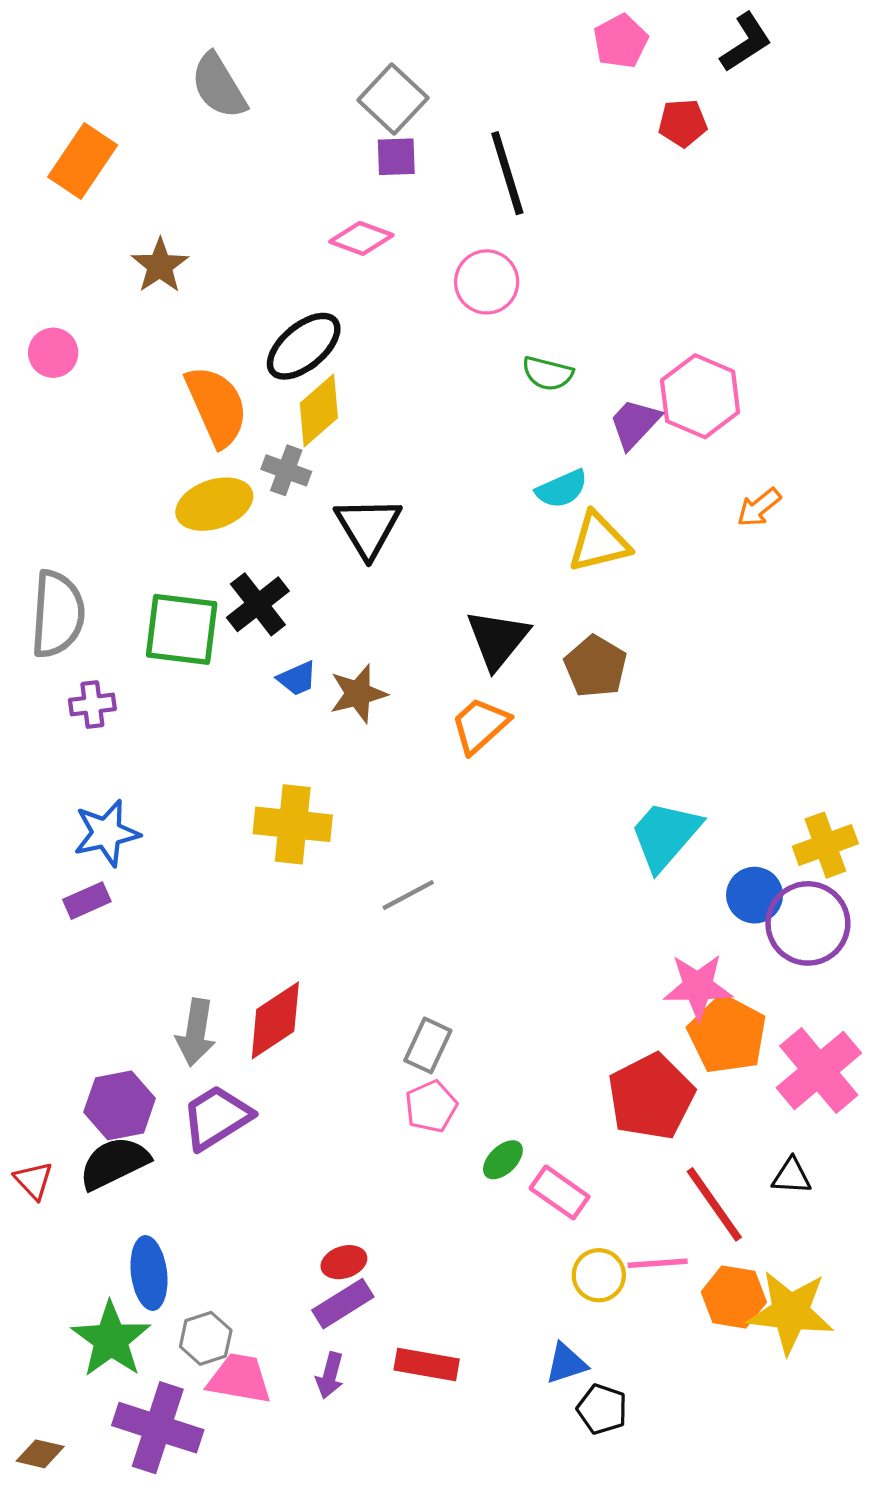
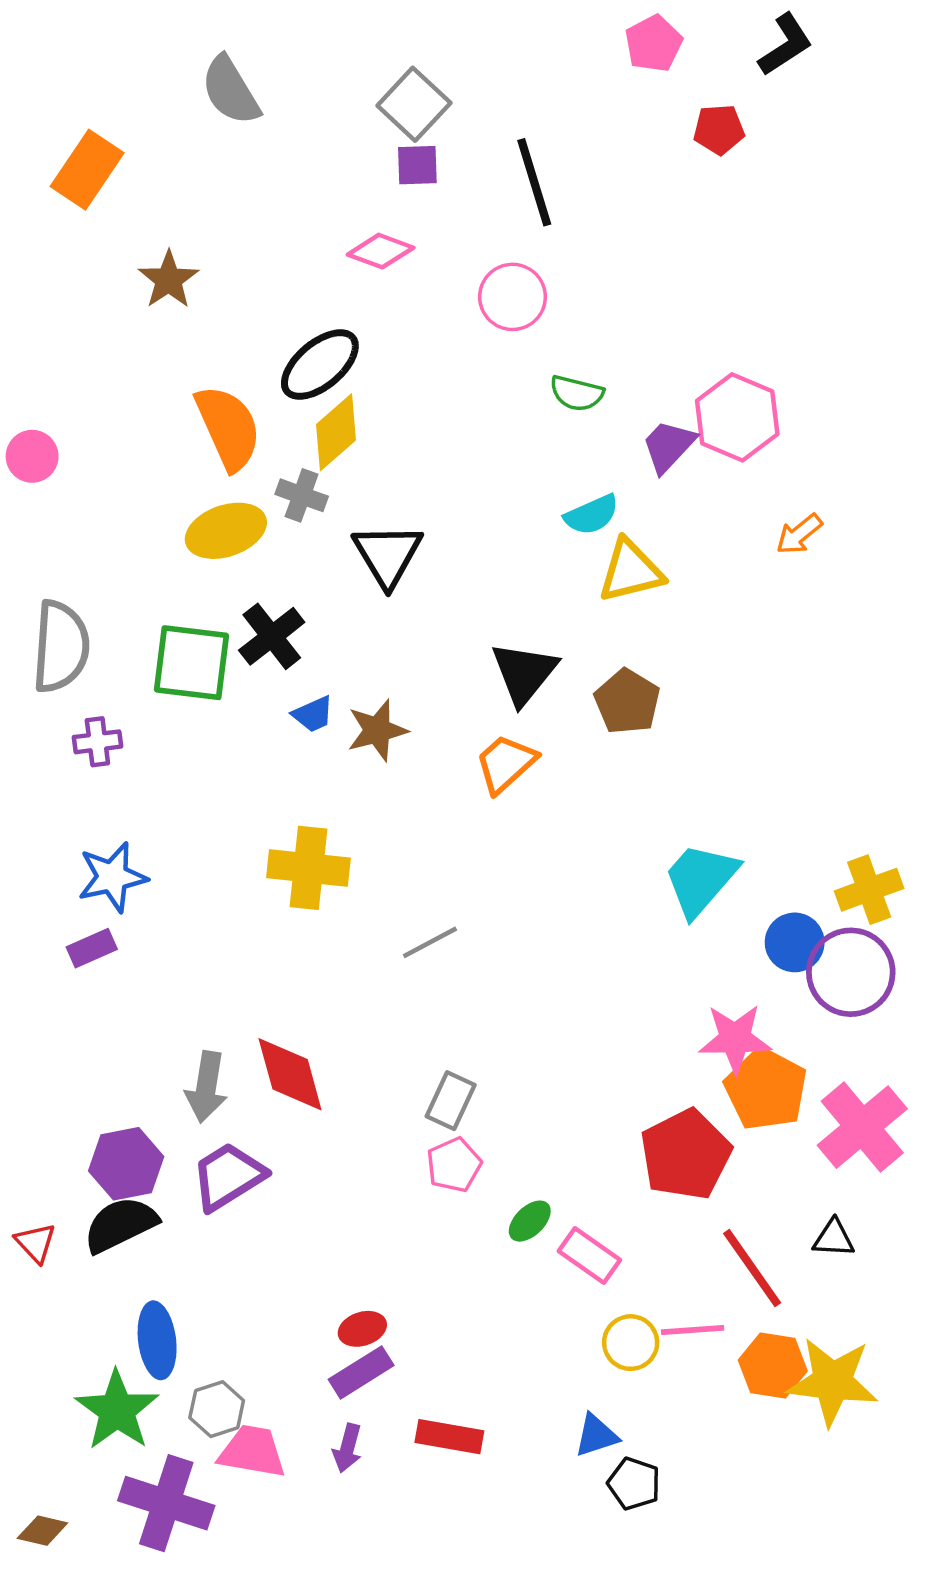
pink circle: (53, 353) -> (32, 456), moved
red diamond: (275, 1020) -> (290, 1074), turned -72

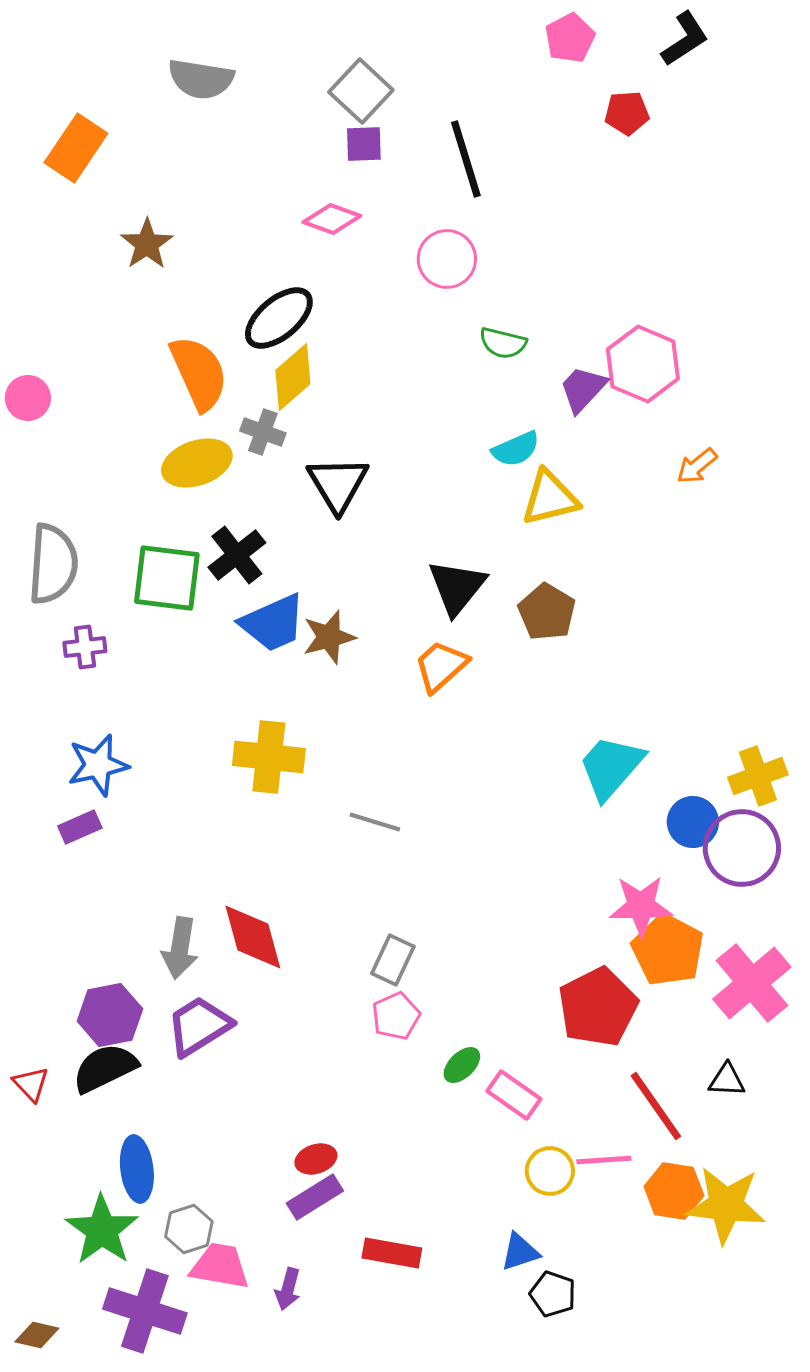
gray semicircle: (230, 91) -> (201, 79), turned -50
blue trapezoid: (313, 714) -> (273, 623), size x1.8
gray line: (430, 942) -> (375, 822), turned 45
purple arrow: (347, 1448) -> (288, 1289), moved

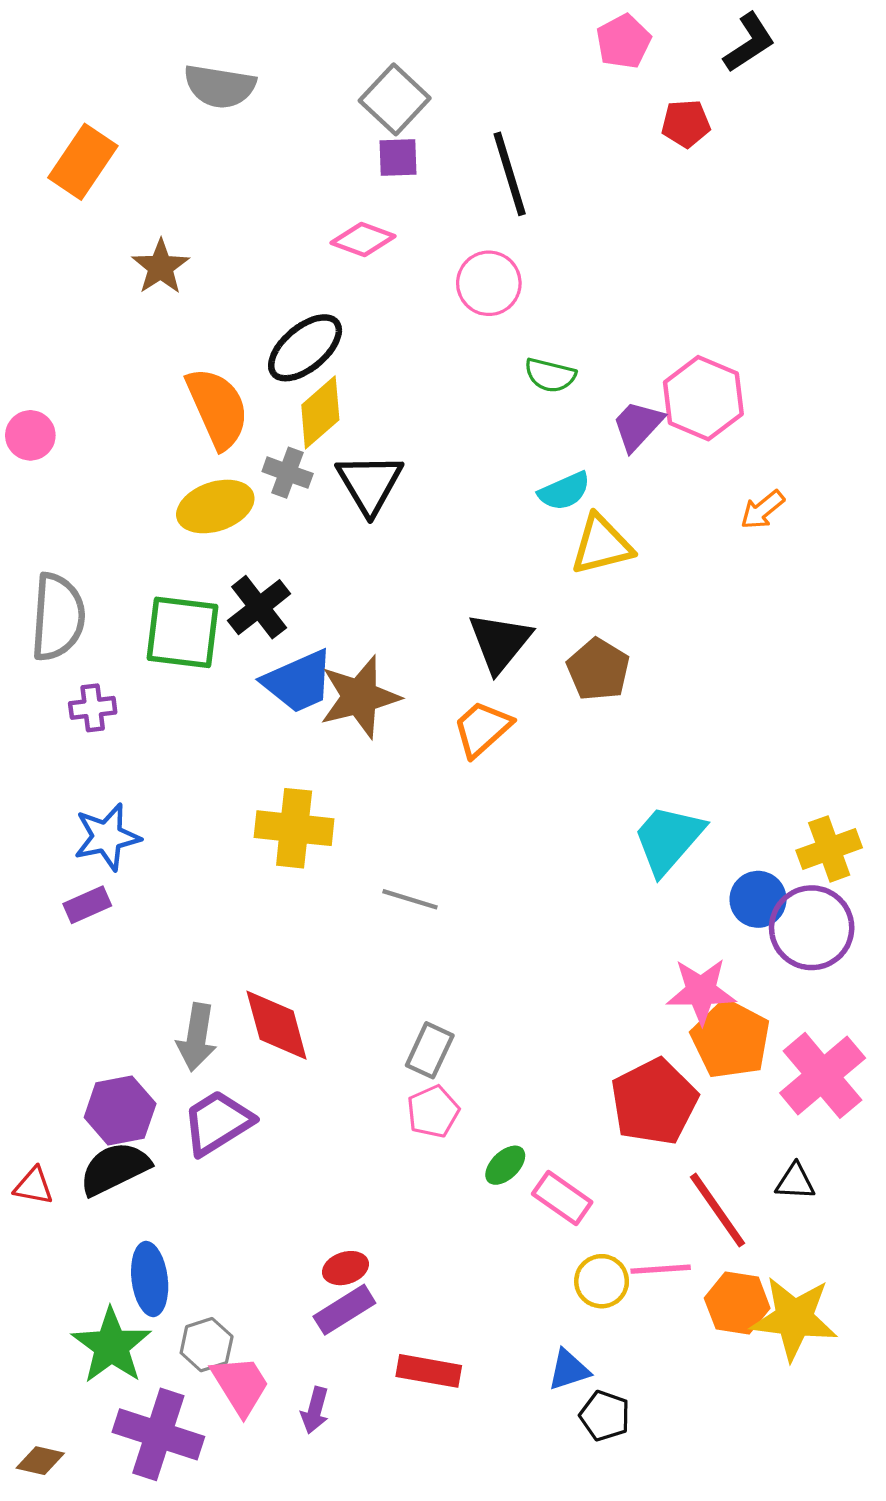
black triangle: (338, 484) -> (370, 484), moved
brown star: (329, 637) -> (360, 697), size x1.4
red triangle: (31, 1084) -> (34, 1186), turned -36
pink trapezoid: (220, 1266) -> (240, 1385), turned 48

